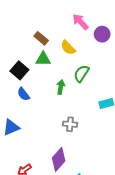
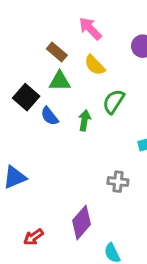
pink arrow: (80, 22) -> (90, 29), moved
blue semicircle: (23, 94) -> (50, 116), moved
gray cross: (70, 124) -> (118, 182), moved

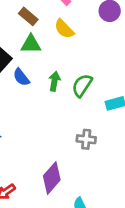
green semicircle: (114, 101) -> (82, 85), moved

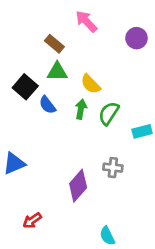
yellow semicircle: (64, 29) -> (91, 84), moved
purple diamond: (52, 178) -> (78, 186), moved

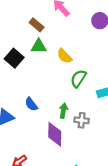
blue semicircle: (47, 105) -> (31, 104), moved
green arrow: (81, 109) -> (63, 111), moved
purple diamond: (78, 186) -> (55, 134), turned -40

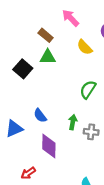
yellow semicircle: (64, 56) -> (85, 47), moved
purple diamond: (55, 134) -> (49, 146), moved

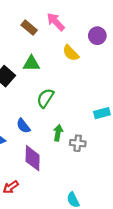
brown rectangle: (46, 35) -> (29, 28), moved
green semicircle: (88, 90) -> (45, 98), moved

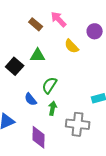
blue semicircle: (23, 126) -> (31, 99), moved
green arrow: (58, 133) -> (53, 108), moved
gray cross: (78, 143) -> (78, 124), size x1.6

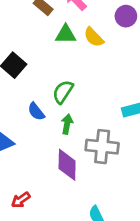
green triangle: (38, 55) -> (66, 34), moved
purple diamond: (39, 137) -> (67, 165), moved

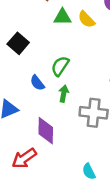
purple diamond: (67, 165) -> (46, 131), moved
red arrow: (21, 200) -> (24, 158), size x1.5

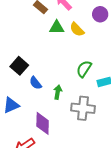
black square: (18, 43) -> (19, 66), moved
green semicircle: (60, 66) -> (84, 69), moved

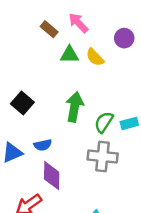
green semicircle: (84, 69) -> (104, 122), moved
blue semicircle: (35, 83) -> (43, 145), moved, turned -64
green arrow: (58, 92) -> (75, 107), moved, size x1.6

